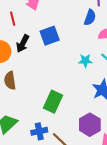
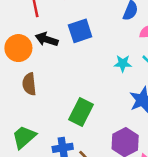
black arrow: (23, 44) -> (47, 39), turned 78

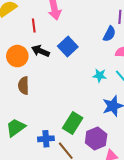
blue square: (80, 31) -> (68, 47), turned -30
green rectangle: (81, 112) -> (73, 123), moved

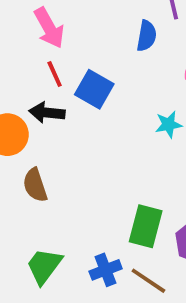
red line: (34, 26) -> (55, 74), moved
blue semicircle: (109, 34) -> (146, 36), moved

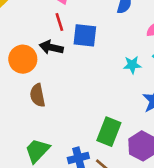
blue square: (94, 89) -> (85, 35), turned -30

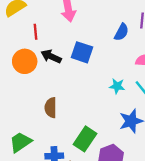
red line: (59, 22) -> (35, 32), moved
brown semicircle: (38, 95) -> (51, 108), moved

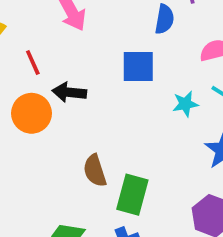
blue square: (82, 52) -> (138, 66), moved
green rectangle: (85, 139) -> (132, 195), moved

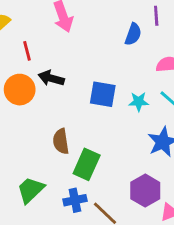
blue square: (138, 66) -> (103, 94), moved

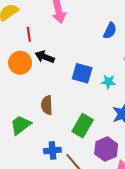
green rectangle: (87, 164) -> (83, 126), moved
green trapezoid: (31, 190) -> (20, 125), moved

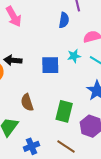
cyan star: (108, 82) -> (74, 56), moved
blue cross: (52, 150) -> (31, 146), moved

